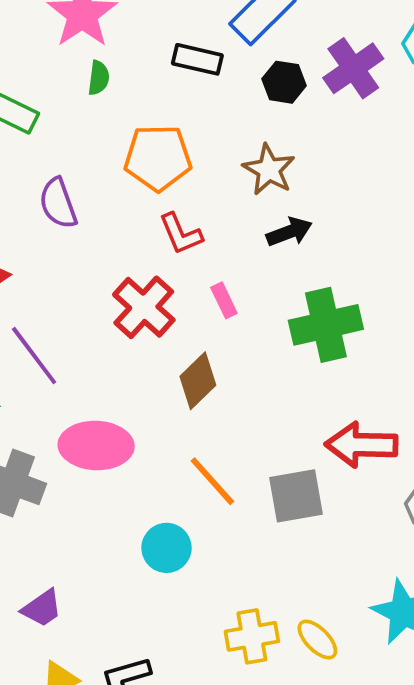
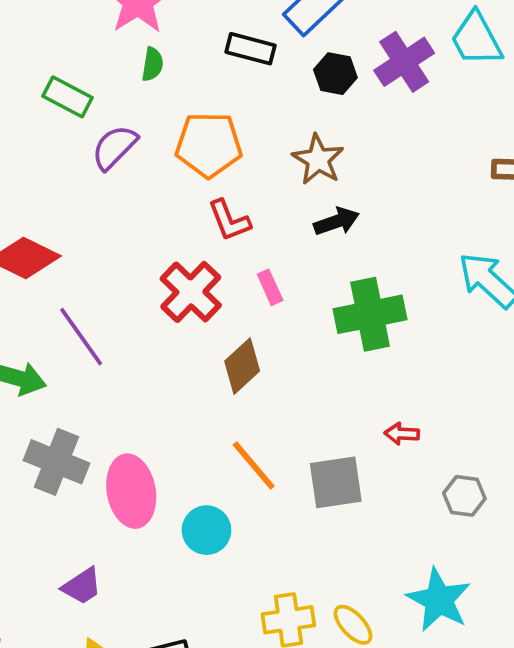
purple semicircle: (58, 203) -> (114, 147), moved, turned 63
pink ellipse: (96, 445) -> (131, 491), moved, turned 76
red arrow: (361, 445) -> (402, 434), size x0.5

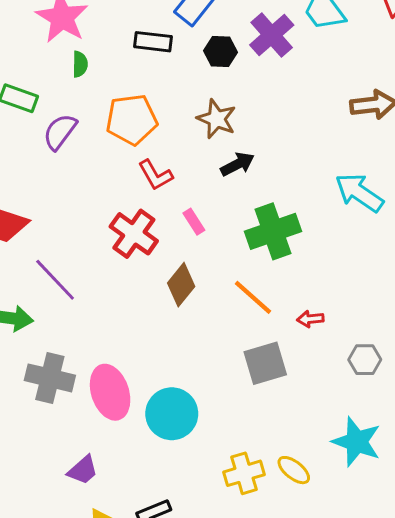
orange line: (254, 465) -> (253, 297), moved
cyan circle: (207, 530) -> (172, 414), size x1.4

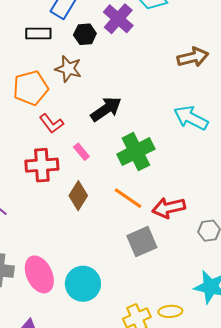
brown star: (217, 119) -> (68, 69), moved
black arrow: (237, 164) -> (106, 109), size x1.4
red cross: (134, 234) -> (42, 165), turned -32
red arrow: (310, 319) -> (169, 208), size x1.8
yellow ellipse: (294, 470) -> (170, 311), turned -35

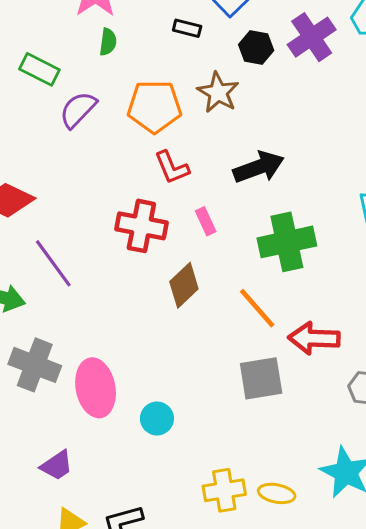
black rectangle: (38, 33) -> (187, 28), size x0.7
cyan circle: (83, 284) -> (157, 419), size x0.6

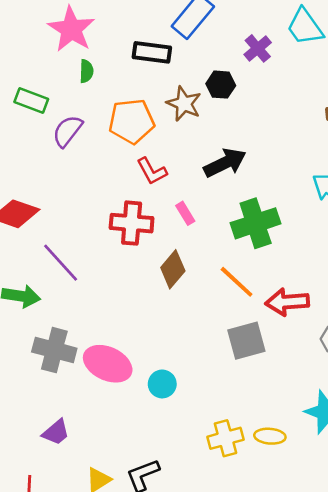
black rectangle: (187, 28) -> (152, 52), size x1.6
purple cross: (312, 37) -> (258, 48), size x0.7
black hexagon: (256, 47) -> (221, 85), moved
pink ellipse: (96, 388) -> (108, 364), turned -48
purple trapezoid: (57, 465) -> (56, 432), moved

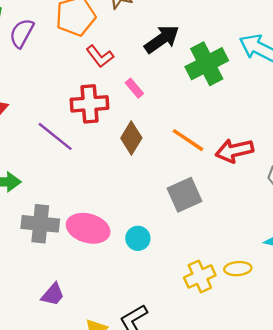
green cross: (256, 223) -> (207, 64), moved
purple line: (61, 263) -> (55, 136), moved
gray square: (246, 341) -> (184, 195), moved

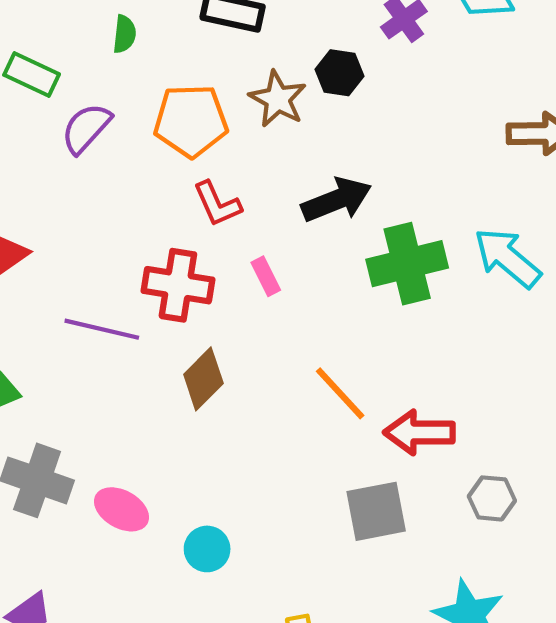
purple line: (55, 136) -> (102, 329), turned -39
brown diamond: (131, 138) -> (203, 379), moved
gray square: (184, 195) -> (376, 511), moved
pink ellipse: (88, 228) -> (122, 509), size x0.7

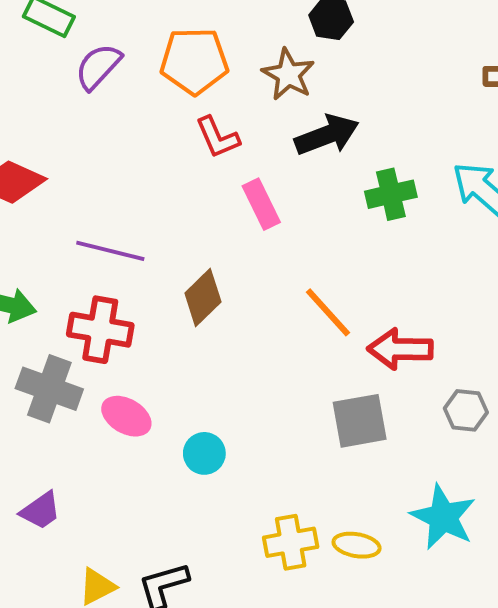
brown star: (278, 99) -> (288, 74), moved
green cross: (407, 264) -> (391, 194), size x0.7
pink rectangle: (266, 276) -> (261, 204), size x1.4
red cross: (178, 285) -> (100, 330), moved

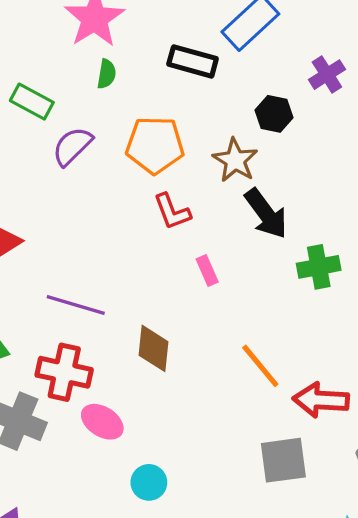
black arrow: (327, 135) -> (266, 214), turned 72
pink rectangle: (261, 204) -> (207, 271), size x0.7
brown diamond: (203, 297) -> (154, 348), turned -42
pink ellipse: (126, 416) -> (102, 422), moved

